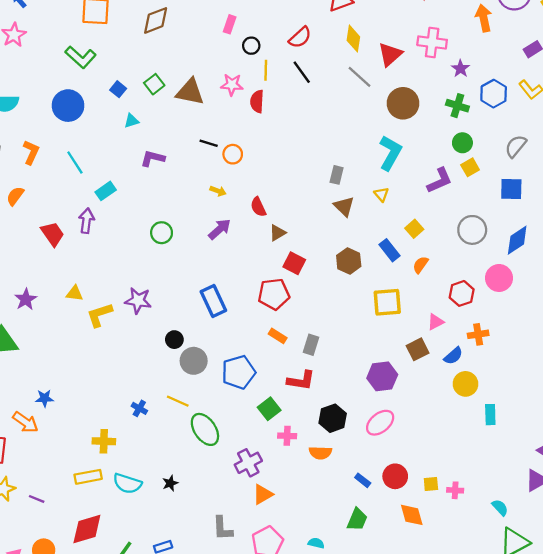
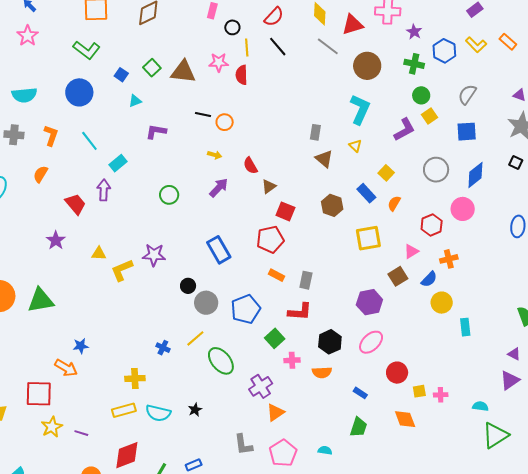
red triangle: (390, 54) -> (353, 25), turned 30
purple star: (26, 299) -> (56, 240), moved
yellow line: (178, 401) -> (195, 338), turned -60
red circle: (395, 476) -> (397, 373), moved
cyan semicircle: (500, 507) -> (480, 406), turned -35

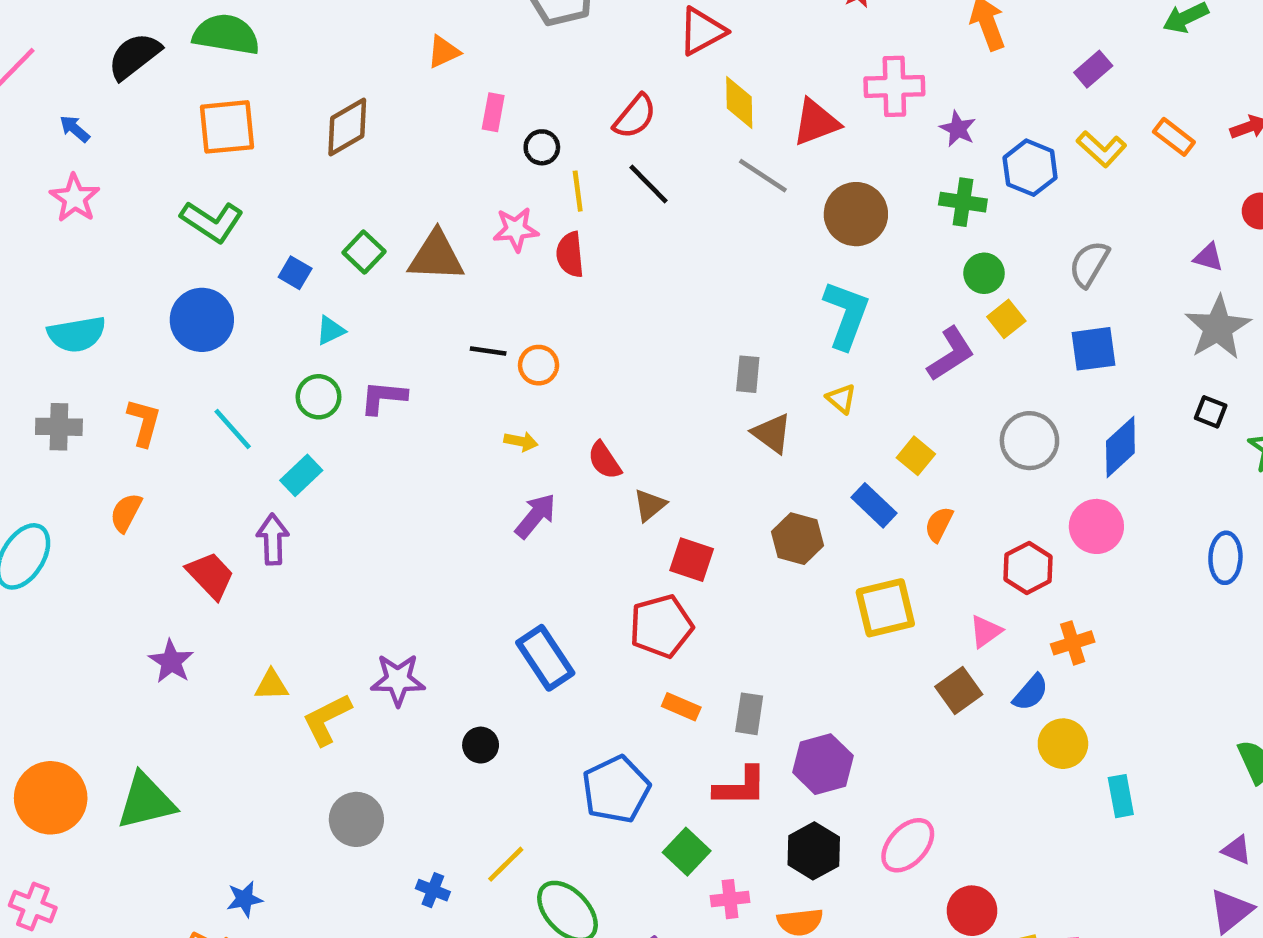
green circle: (169, 195) -> (318, 397), moved
purple hexagon: (369, 302) -> (823, 764), moved
gray circle: (206, 303) -> (356, 819), moved

